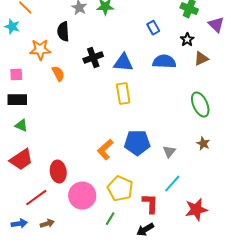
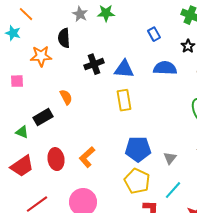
orange semicircle: (58, 74) -> (66, 97), moved
black rectangle: (17, 100) -> (43, 117), moved, turned -30
orange L-shape: (105, 150) -> (87, 157), moved
red ellipse: (58, 172) -> (56, 159), moved
yellow pentagon: (120, 189) -> (137, 181), moved

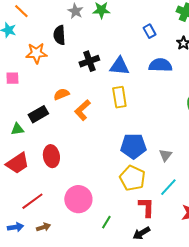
orange semicircle: (66, 97) -> (61, 94), turned -84
green triangle: (22, 132) -> (17, 129), turned -32
orange L-shape: (87, 157) -> (82, 110), moved

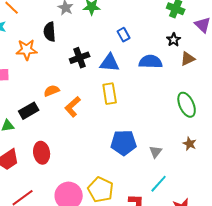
blue rectangle: (149, 31) -> (124, 35), moved
yellow pentagon: (132, 178) -> (101, 190), moved

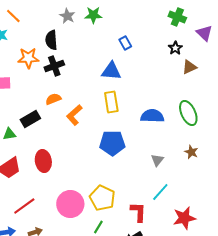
black cross: (80, 58) -> (54, 66), moved
blue semicircle: (151, 62) -> (152, 116), moved
blue pentagon: (124, 143) -> (112, 143), moved

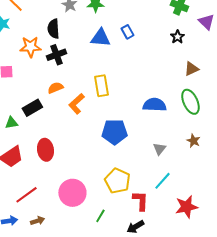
brown triangle: (189, 67) -> (191, 69), moved
blue triangle: (111, 71) -> (100, 38), moved
yellow rectangle: (111, 102) -> (101, 86), moved
yellow pentagon: (102, 198) -> (117, 181), moved

